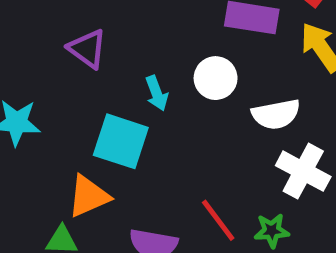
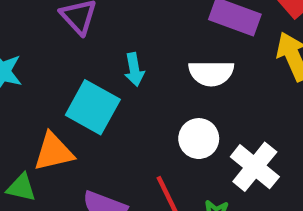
white circle: (216, 78) -> (199, 139), moved
white semicircle: (276, 114) -> (211, 73), moved

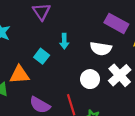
cyan square: (93, 107) -> (42, 56), size x0.6
white cross: (255, 167) -> (120, 75), moved

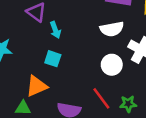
cyan arrow: (64, 41) -> (55, 30), moved

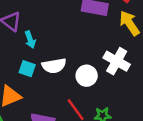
white semicircle: (112, 29) -> (54, 66), moved

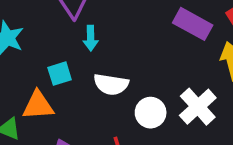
cyan square: (27, 69) -> (60, 74), moved, turned 35

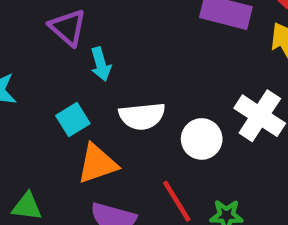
orange triangle: (38, 105) -> (97, 164), moved

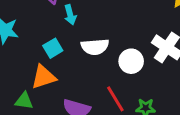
orange triangle: (97, 164) -> (44, 77), moved

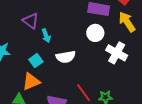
white circle: (131, 61) -> (95, 33), moved

